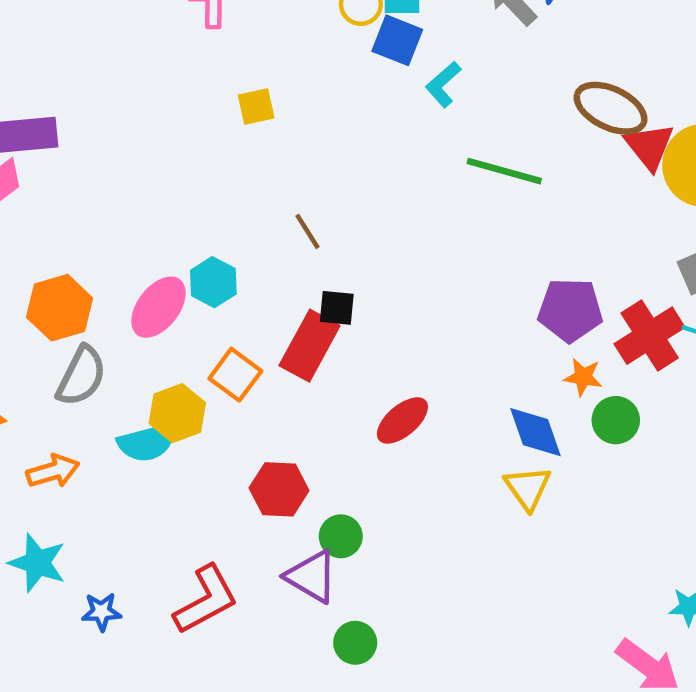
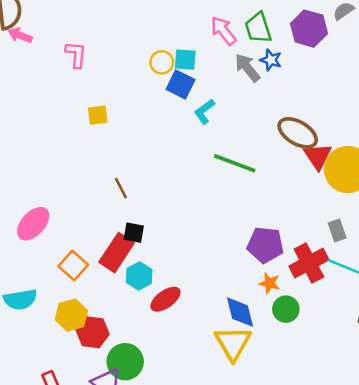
cyan hexagon: (213, 282) -> (139, 276), moved
yellow hexagon: (177, 413) -> (71, 315), moved
yellow triangle: (528, 488) -> (233, 343), size x1.4
green circle: (341, 536) -> (125, 362), size x1.5

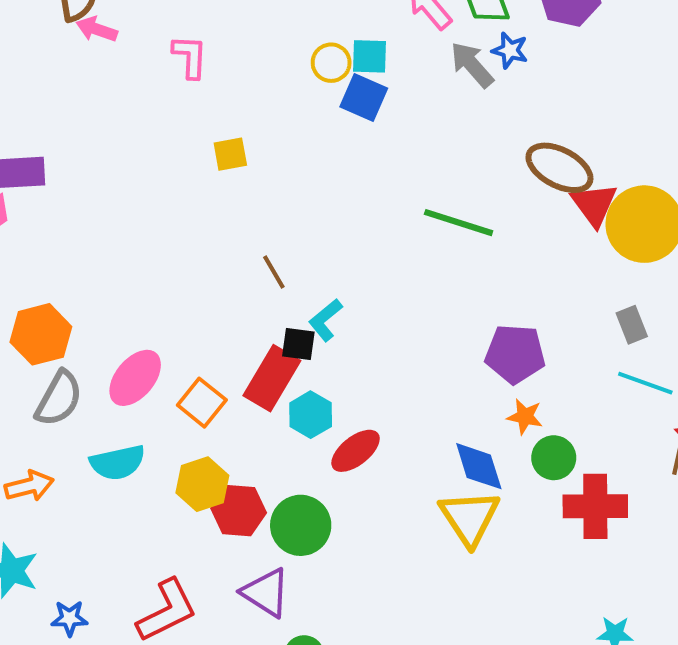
cyan L-shape: (204, 112) -> (326, 320), moved
pink ellipse: (33, 224) -> (135, 378), moved
red cross: (309, 263) -> (595, 506), moved, turned 30
green circle: (125, 362) -> (301, 525), moved

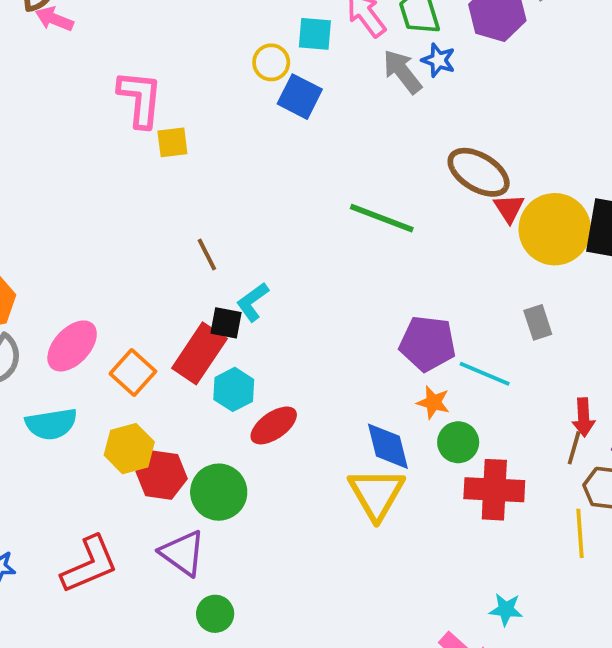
cyan square: (369, 56) -> (315, 34), moved
pink L-shape: (190, 57) -> (140, 99), moved, size x1.4
red triangle: (594, 205) -> (509, 208), size x0.7
cyan line: (645, 383) -> (485, 374), moved

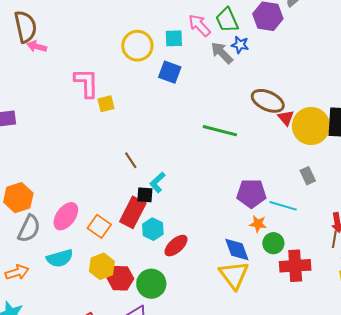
yellow circle: (271, 62) -> (137, 46), moved, size x1.6

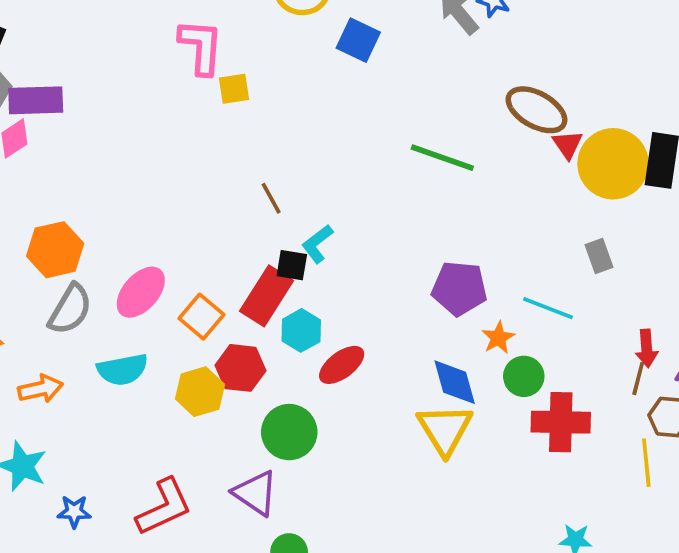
purple pentagon: (251, 193) -> (459, 288), moved
orange star: (258, 224) -> (498, 338), turned 30
red hexagon: (120, 278) -> (240, 368), moved

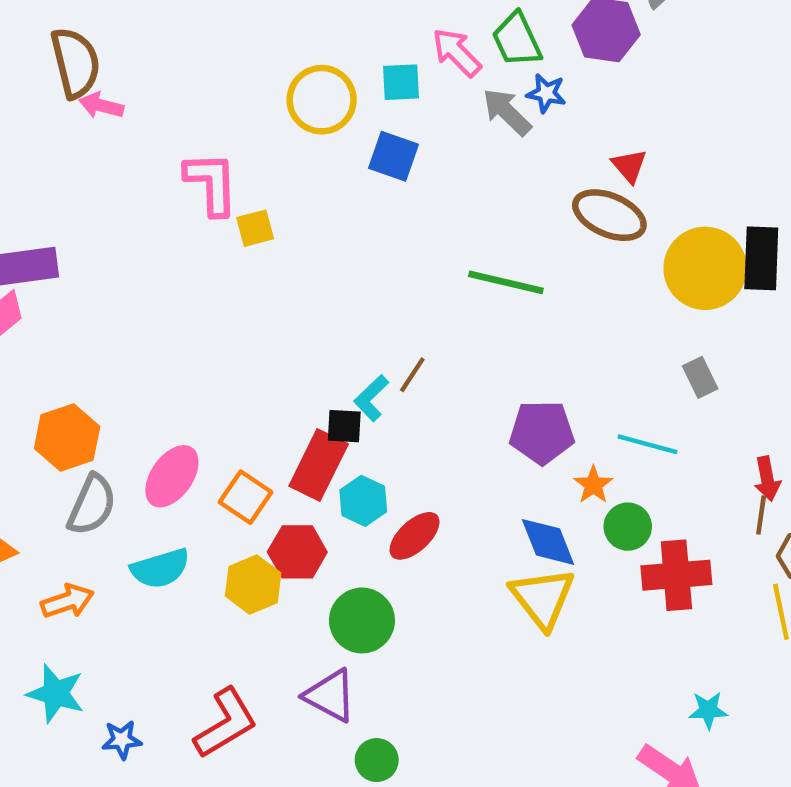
red triangle: (568, 145) -> (629, 166), moved
brown line: (271, 198) -> (412, 375), moved, turned 68

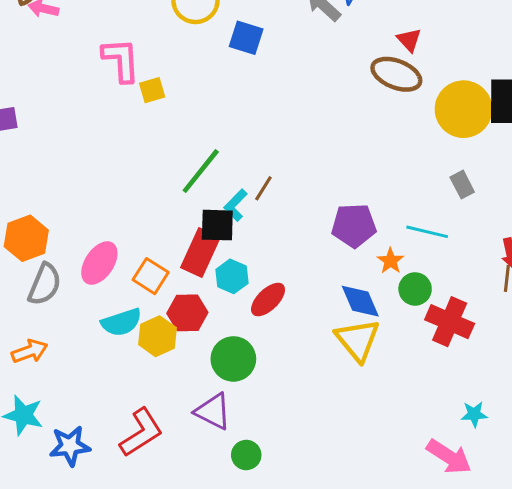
green line: (506, 282) -> (201, 171), moved, turned -63
black square: (344, 426) -> (217, 225), size x1.4
cyan semicircle: (160, 569) -> (121, 322), moved
red cross: (676, 575) -> (450, 322), turned 30
blue star: (122, 740) -> (70, 446), size x1.5

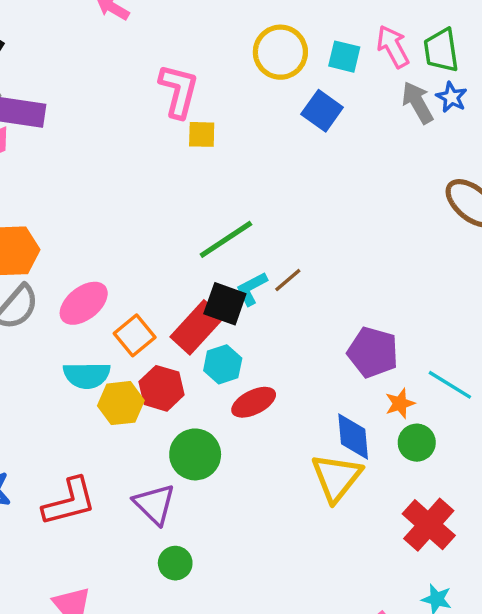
red cross: (450, 322) -> (429, 525), moved

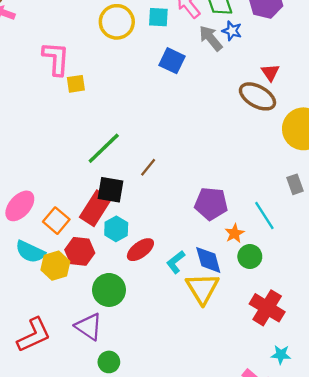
blue square: (322, 111) -> (172, 61), moved
cyan L-shape: (252, 289) -> (176, 262), moved
cyan semicircle: (87, 375) -> (30, 252), turned 36
cyan line: (450, 385) -> (264, 216), turned 36

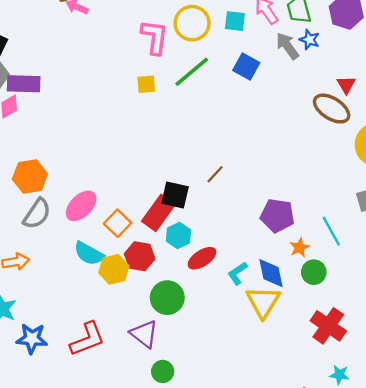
pink L-shape: (56, 59) -> (155, 37), moved
green line: (104, 148) -> (192, 72), moved

